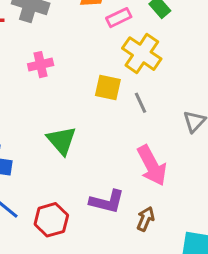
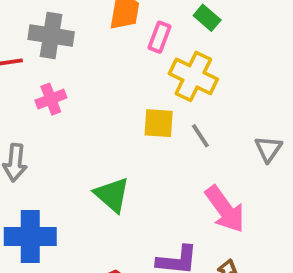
pink rectangle: (119, 18) -> (160, 37), turned -35
pink cross: (41, 65) -> (51, 99), moved

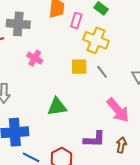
pink cross: (51, 99) -> (35, 58), moved, turned -35
green triangle: (112, 195) -> (57, 107), turned -45

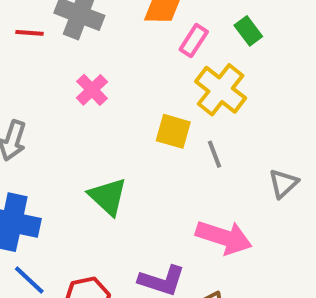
green triangle: (57, 107) -> (108, 196), turned 35
pink arrow: (118, 110) -> (224, 237), turned -48

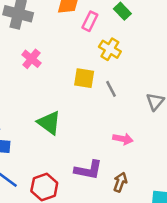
yellow cross: (221, 90) -> (110, 49), size x0.7
pink arrow: (224, 237) -> (123, 139), size x0.6

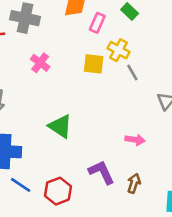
yellow square: (84, 78) -> (94, 64), moved
gray line: (111, 89) -> (132, 72), moved
purple L-shape: (88, 170) -> (102, 172), turned -124

